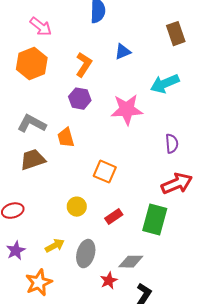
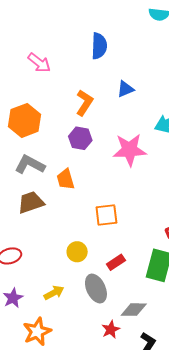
orange hexagon: (32, 64) -> (25, 120), moved
orange square: (105, 172) -> (106, 215), turned -30
gray ellipse: (86, 254) -> (96, 289), moved, turned -40

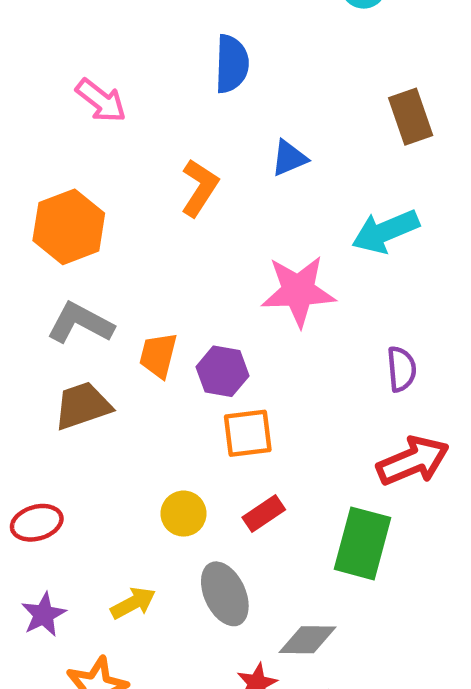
purple hexagon: (80, 138) -> (223, 371), moved
orange trapezoid: (65, 179) -> (158, 355), turned 30
red rectangle: (116, 262) -> (264, 514), moved

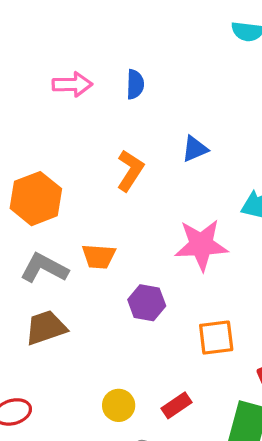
blue semicircle: (232, 64) -> (135, 84), moved, size x0.7
pink arrow: (101, 101) -> (72, 84), moved, turned -39
orange trapezoid: (158, 355) -> (99, 256), moved, turned -100
orange square: (248, 433) -> (216, 338), moved

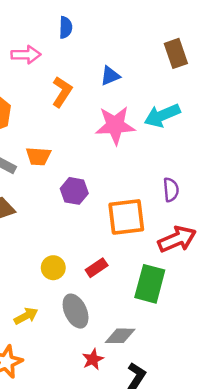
pink arrow: (72, 84) -> (26, 55), moved
pink star: (201, 245) -> (115, 125), moved
orange square: (216, 338) -> (126, 217), size x1.4

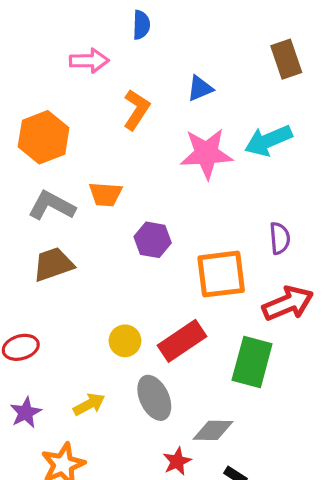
red rectangle: (97, 268) -> (182, 341), size x1.6

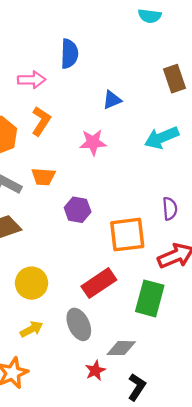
blue semicircle: (141, 25) -> (69, 54), size x1.4
orange L-shape: (136, 110) -> (41, 121), moved
pink star: (206, 154) -> (93, 142), moved, size x0.7
yellow circle: (125, 341) -> (32, 283), moved, size x1.4

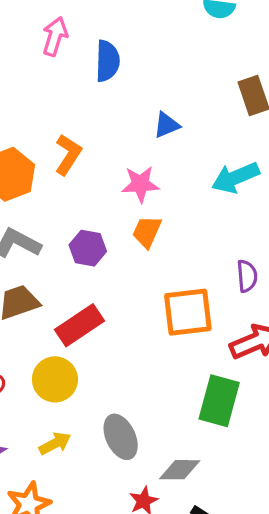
pink arrow: (32, 80) -> (55, 36), moved, turned -72
orange trapezoid: (43, 177) -> (147, 232), moved, turned 110
purple hexagon: (78, 210) -> (88, 248), moved
red rectangle: (99, 283) -> (80, 325), moved

